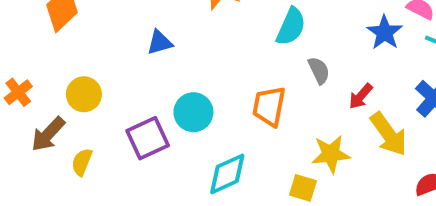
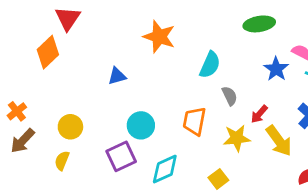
yellow circle: (84, 94) -> (70, 127), moved
brown arrow: (48, 134) -> (23, 141), moved
purple square: (148, 138) -> (121, 156), moved
yellow star: (331, 154) -> (237, 138), moved
yellow square: (303, 188) -> (218, 179), turned 36

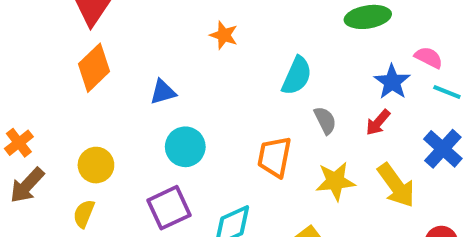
orange star: (159, 37) -> (224, 35), size x0.6
orange diamond: (48, 52) -> (94, 68), moved
red arrow: (259, 114) -> (378, 122), moved
cyan circle: (141, 125) -> (185, 147), moved

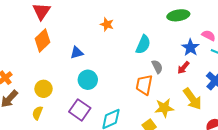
orange trapezoid: (274, 157) -> (144, 85), moved
yellow star: (335, 181) -> (164, 108), moved
purple square: (169, 208) -> (80, 110), turned -30

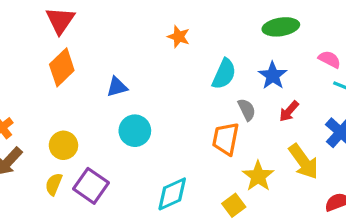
orange star: (107, 24) -> (179, 37), moved
blue star: (190, 48) -> (273, 76), moved
yellow star: (164, 108) -> (258, 176), turned -30
purple square: (80, 110) -> (91, 186), moved

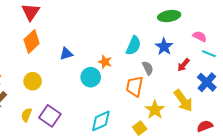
orange star: (179, 37) -> (105, 62), moved
red arrow: (289, 111) -> (183, 65), moved
cyan circle: (135, 131) -> (91, 77), moved
yellow circle: (63, 145) -> (33, 81), moved

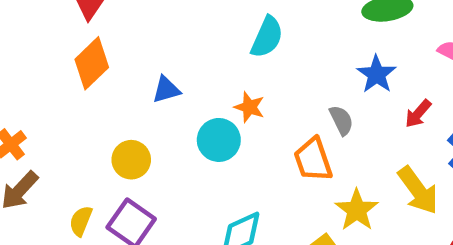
cyan semicircle: (133, 46) -> (267, 37), moved
yellow circle: (33, 81) -> (131, 160), moved
orange trapezoid: (134, 86) -> (313, 160), turned -30

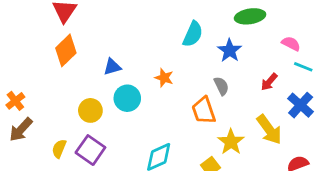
cyan semicircle: (267, 37) -> (193, 34), moved
blue star: (376, 74) -> (230, 50), moved
cyan circle: (219, 140) -> (127, 98), moved

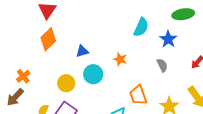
orange cross: (15, 101) -> (23, 76), moved
orange trapezoid: (204, 110) -> (138, 95), moved

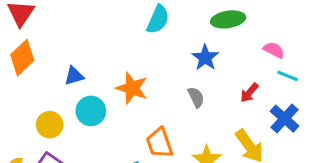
cyan semicircle: (141, 27) -> (158, 19), moved
orange star: (120, 59) -> (132, 88), size x1.5

